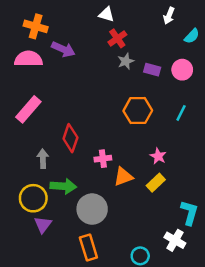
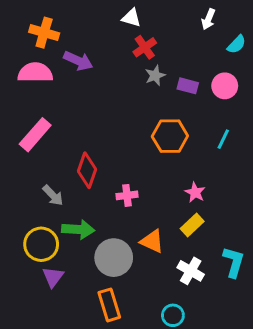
gray arrow: (43, 159) -> (53, 195), turned 138
orange triangle: (123, 177) -> (152, 241), moved, turned 45
white cross: (175, 240) -> (191, 271), moved

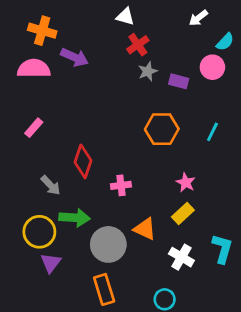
white arrow: (208, 19) -> (198, 18), turned 30
pink circle: (225, 86) -> (212, 67), moved
pink rectangle: (35, 135) -> (34, 128), size x0.6

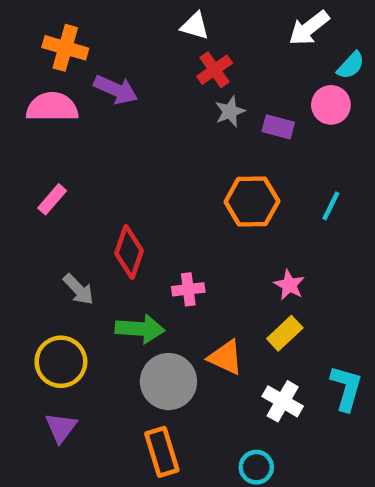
white arrow: (198, 18) -> (309, 28), size x1.4
green arrow: (75, 218) -> (140, 329), moved
purple triangle: (51, 263) -> (61, 428), moved

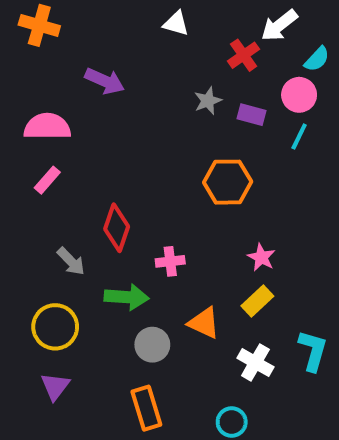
orange cross: (65, 48) -> (39, 25), moved
red cross: (215, 70) -> (244, 55), moved
pink semicircle: (52, 107) -> (47, 127), moved
cyan line: (331, 206) -> (299, 136), moved
gray circle: (168, 382) -> (152, 345), size x0.7

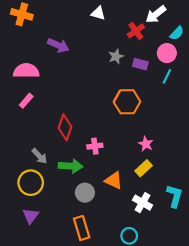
gray arrow: (71, 261) -> (40, 156), moved

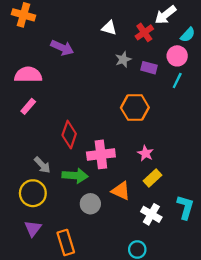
white triangle: (98, 13) -> (109, 28), moved
pink star: (146, 144) -> (145, 153), moved
pink cross: (95, 146) -> (101, 154), size x1.6
orange rectangle: (82, 228) -> (66, 242), moved

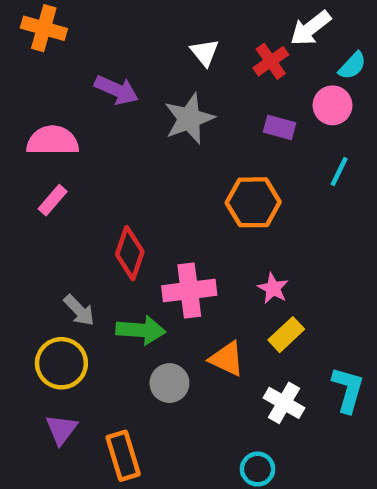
white triangle: (109, 28) -> (205, 52), turned 35
gray star: (123, 59) -> (189, 119), moved, size x1.6
cyan line: (177, 81) -> (339, 171), moved

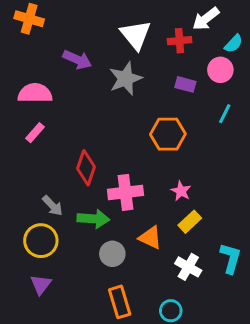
white triangle: (205, 52) -> (136, 35), size x1.6
red cross: (271, 61) -> (180, 41), turned 30
orange rectangle: (123, 456) -> (120, 302), moved

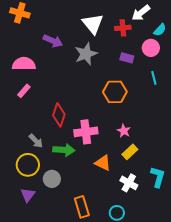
cyan line: (225, 114) -> (154, 78), turned -40
gray circle: (112, 254) -> (52, 179), moved

